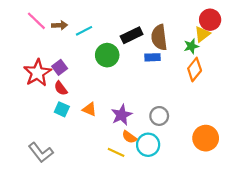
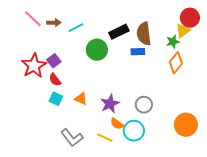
gray L-shape: (41, 152) -> (72, 138), moved

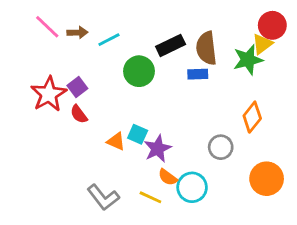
green star: (173, 42) -> (248, 60), size x1.5
orange diamond: (176, 63) -> (252, 117), moved
cyan square: (56, 99) -> (138, 134), moved
gray circle: (144, 105) -> (221, 147), moved

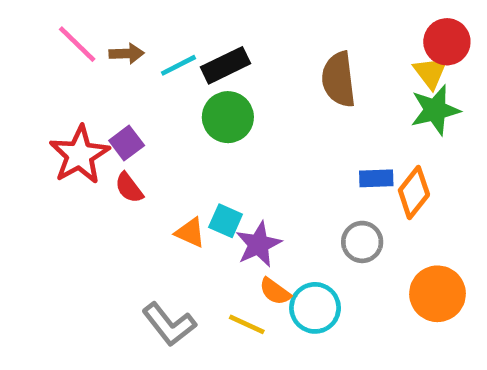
yellow triangle: (262, 44) -> (430, 72), turned -30
black rectangle: (171, 45) -> (226, 65), moved
green star: (248, 60) -> (435, 110), moved
blue rectangle: (198, 74) -> (376, 178), moved

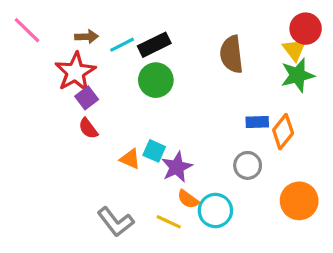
pink line: (77, 44) -> (27, 30), moved
red star: (80, 155) -> (75, 72), moved

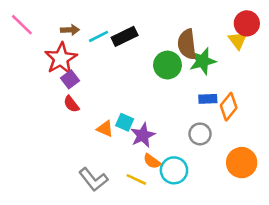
green star: (298, 75) -> (203, 61), moved
green circle: (156, 80) -> (167, 65), moved

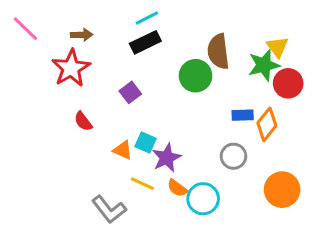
red circle: (247, 23) -> (288, 83), moved
cyan line: (99, 36) -> (147, 18), moved
green star: (203, 61) -> (264, 65), moved
purple square: (70, 79) -> (130, 92), moved
yellow line: (136, 179) -> (142, 184), moved

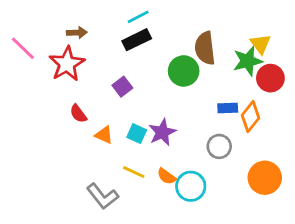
pink line: (25, 29) -> (23, 48), moved
orange triangle: (123, 150) -> (104, 135), moved
purple star: (167, 158) -> (162, 132), moved

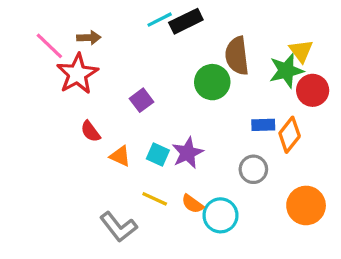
black rectangle: (137, 40) -> (186, 21), moved
pink line: (23, 48) -> (49, 46), moved

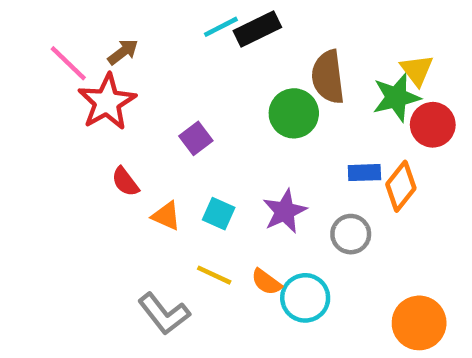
brown arrow: (89, 38) -> (123, 52), turned -35
purple star: (188, 153) -> (285, 211), moved
orange circle: (306, 205) -> (419, 323), moved

